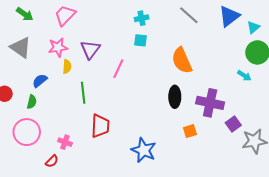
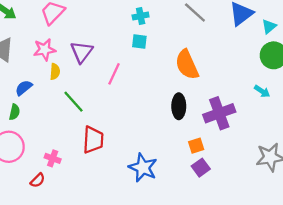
cyan arrow: (244, 76) -> (262, 91), moved
green line: (83, 93) -> (73, 102), turned -35
purple cross: (210, 103) -> (219, 113), turned -32
purple square: (233, 124) -> (201, 168), moved

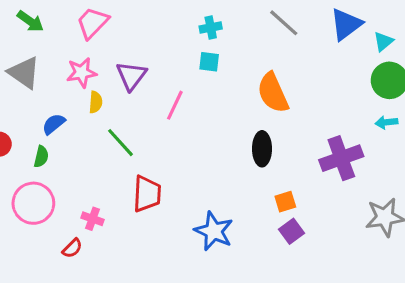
cyan arrow: (262, 91) -> (386, 122), moved, turned 140
purple cross: (219, 113) -> (341, 158), moved

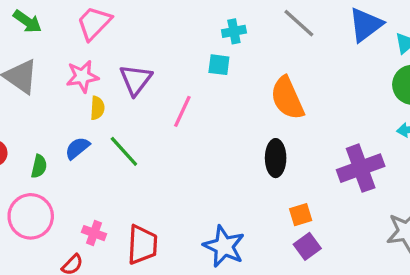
cyan cross: (211, 27) -> (234, 31), moved
blue semicircle: (54, 124) -> (77, 148), moved
red trapezoid: (147, 194) -> (142, 245), moved

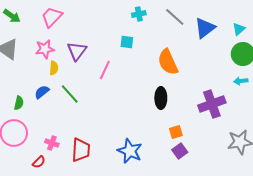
blue triangle: (366, 25) -> (205, 28), moved
cyan cross: (234, 31) -> (139, 14), moved

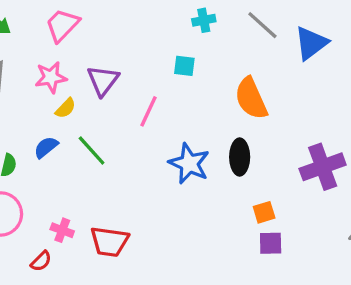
yellow semicircle: (54, 68) -> (65, 108), turned 40
red trapezoid: (81, 150) -> (109, 242), turned 95
blue star: (130, 151) -> (189, 164), moved
purple square: (180, 151) -> (271, 243), turned 35

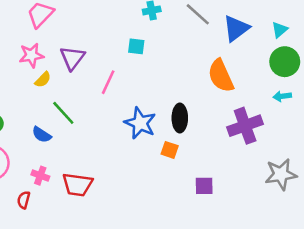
orange semicircle: (251, 98) -> (221, 76), moved
blue semicircle: (46, 147) -> (42, 135), moved, turned -108
orange square: (264, 212) -> (170, 150), moved, turned 36
red semicircle: (41, 261) -> (24, 200), turned 150

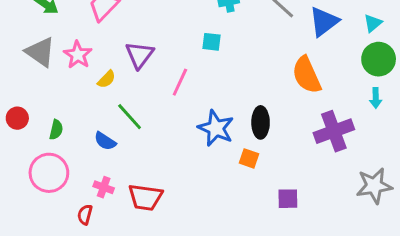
pink star: (31, 55) -> (78, 55), moved, turned -30
cyan arrow: (282, 96) -> (376, 98), turned -84

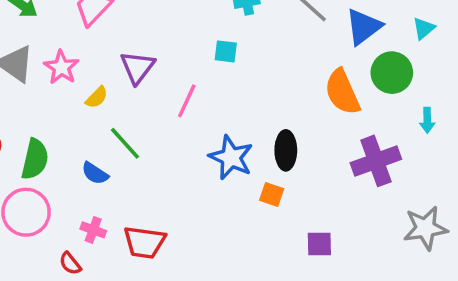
green circle: (379, 59) -> (392, 73), moved
green semicircle: (56, 130) -> (35, 159), size x1.6
red semicircle: (85, 215) -> (70, 263), turned -54

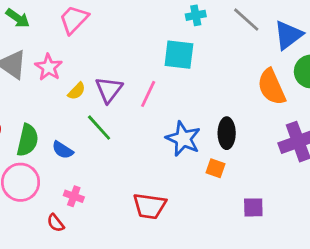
cyan square: (226, 51) -> (179, 55), size x1.6
purple triangle: (137, 67) -> (109, 90), moved
blue semicircle: (95, 173) -> (63, 150), moved
red trapezoid: (144, 242) -> (150, 206), moved

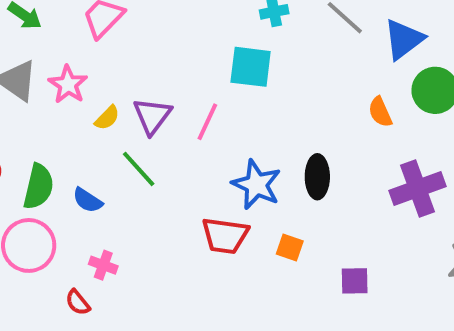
orange semicircle: (272, 87) -> (380, 112), size x0.6
orange square: (215, 168) -> (290, 247), moved
red trapezoid: (150, 206) -> (225, 236), moved

